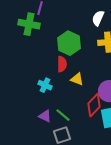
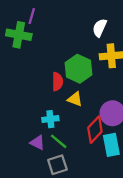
green hexagon: (69, 43) -> (78, 69), moved
cyan cross: (45, 85) -> (50, 119), moved, turned -32

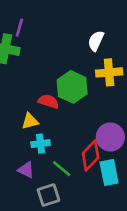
red semicircle: (57, 82) -> (48, 101), turned -72
yellow triangle: (75, 99) -> (30, 121), moved, turned -35
green line: (59, 141) -> (62, 169), moved

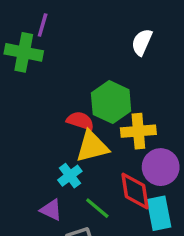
yellow cross: (109, 72) -> (138, 131), moved
yellow triangle: (30, 121) -> (92, 147), moved, size x1.5
cyan cross: (41, 144) -> (70, 176), turned -30
red diamond: (91, 155) -> (135, 191), turned -52

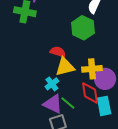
green hexagon: (111, 102) -> (83, 28), moved
yellow cross: (138, 131) -> (92, 69), moved
purple triangle: (51, 210) -> (53, 104), moved, size x1.5

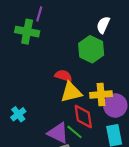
cyan cross: (52, 84) -> (18, 114), moved
red diamond: (90, 93) -> (83, 116), moved

